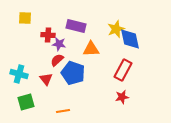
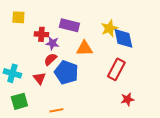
red star: (122, 97) -> (127, 99), moved

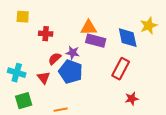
purple rectangle: (69, 25) -> (96, 41), moved
yellow star: (109, 28) -> (149, 26), moved
purple star: (52, 43) -> (73, 53), moved
orange triangle: (84, 48) -> (89, 28), moved

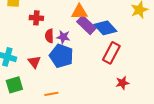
blue diamond: (128, 38) -> (105, 28), moved, turned -30
purple rectangle: (96, 41) -> (86, 25), turned 30
red semicircle: (55, 59) -> (49, 36), moved, turned -48

